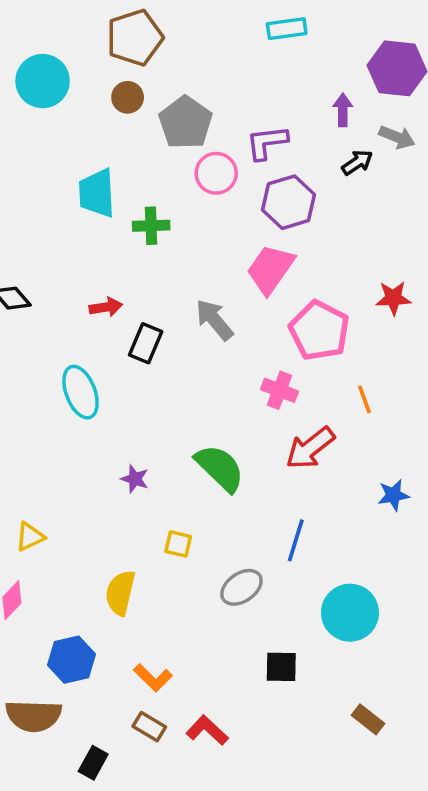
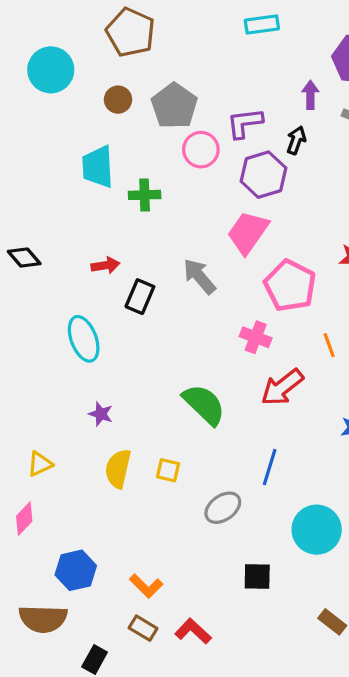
brown pentagon: (135, 38) -> (131, 32), turned -30
brown circle: (128, 97) -> (118, 100), moved
black arrow: (357, 162) -> (296, 140), moved, turned -36
purple star: (135, 479) -> (101, 414), moved
yellow semicircle: (120, 593) -> (118, 469), moved

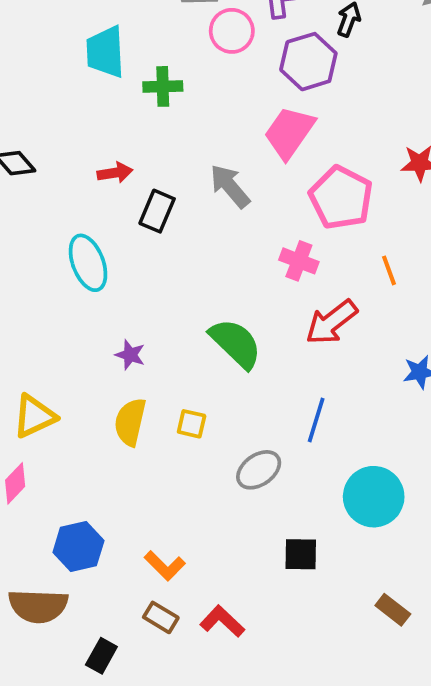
purple star: (101, 414) -> (130, 355), moved
yellow triangle: (40, 464) -> (34, 416), size x1.4

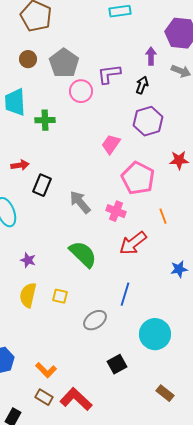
purple hexagon: (308, 62) -> (148, 121), moved
pink trapezoid: (289, 132) -> (111, 144), size x0.7
gray arrow: (230, 186) -> (80, 202), moved
black square: (301, 554) -> (117, 364), turned -30
red L-shape: (222, 621) -> (76, 399), size x1.4

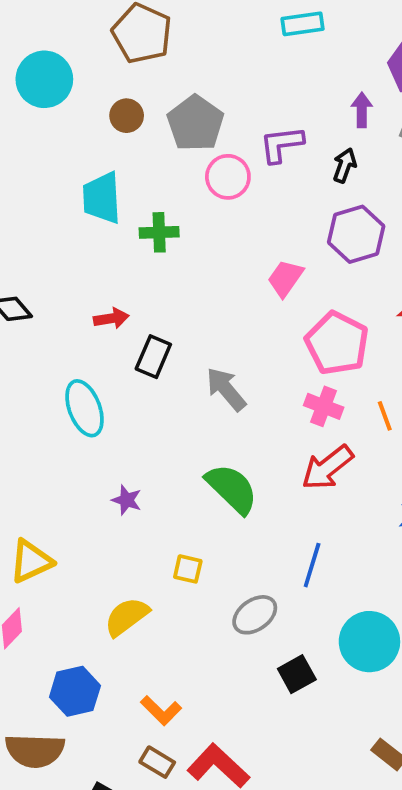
pink cross: (116, 211) -> (324, 406), moved
yellow semicircle: (28, 295) -> (127, 617), moved, turned 40
black square: (117, 364) -> (297, 674), moved

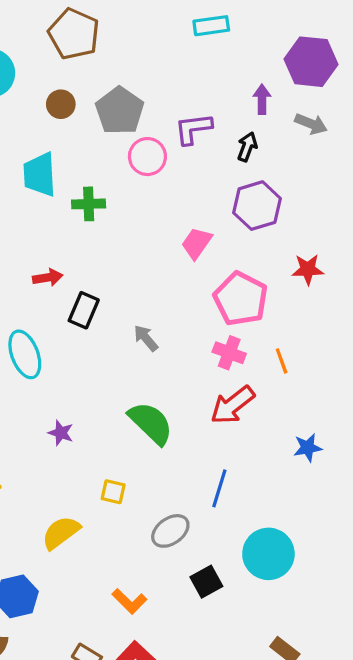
gray arrow: (226, 389) -> (146, 338), size x0.7
orange L-shape: (161, 710) -> (129, 601), moved

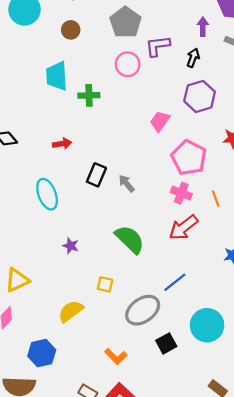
gray pentagon: (120, 111) -> (125, 22), moved
black rectangle: (84, 310) -> (96, 175), moved
blue line: (219, 488) -> (175, 282), turned 35
gray ellipse: (170, 531) -> (143, 310), size x1.4

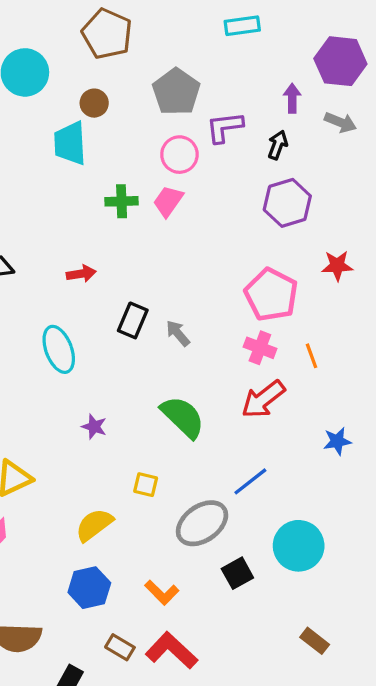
cyan trapezoid: (57, 76) -> (70, 143), moved
pink trapezoid: (160, 121) -> (168, 201), moved
blue hexagon: (42, 353) -> (89, 588), moved

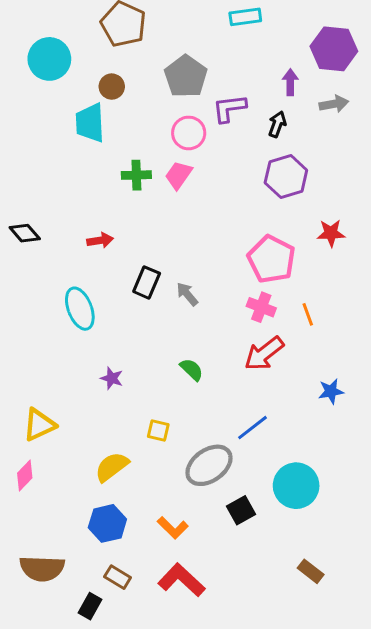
gray arrow: (340, 122) -> (334, 104), turned -32
green semicircle: (183, 417) -> (192, 370), size x0.6
brown rectangle: (120, 647) -> (118, 577), moved

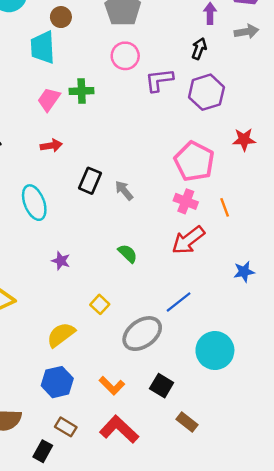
purple L-shape: (229, 108) -> (159, 80), moved
pink trapezoid: (179, 175) -> (49, 99), moved
yellow square: (158, 431) -> (100, 304), turned 30
black square: (241, 510) -> (162, 386), moved, turned -30
brown rectangle: (311, 571) -> (187, 422), moved

